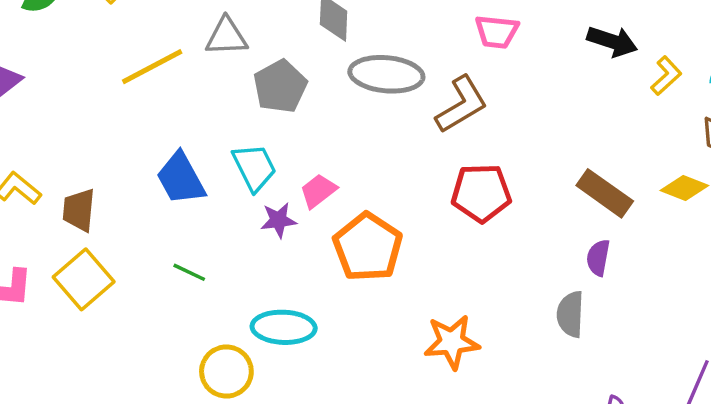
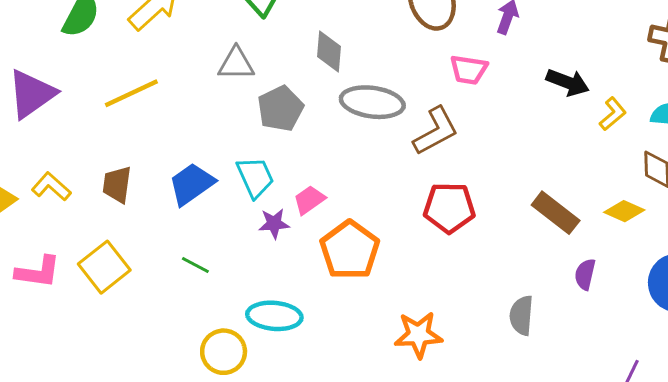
yellow line: (152, 67) -> (131, 93), moved
blue trapezoid: (181, 178) -> (192, 184), turned 81
brown trapezoid: (79, 210) -> (117, 185), moved
purple semicircle: (598, 258) -> (585, 274), moved

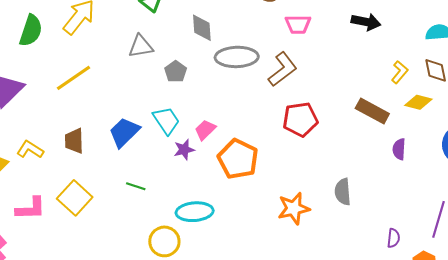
gray pentagon: (280, 109) -> (176, 72), size x0.7
yellow L-shape: (613, 114) -> (400, 72), moved
gray semicircle: (521, 315) -> (343, 192), moved

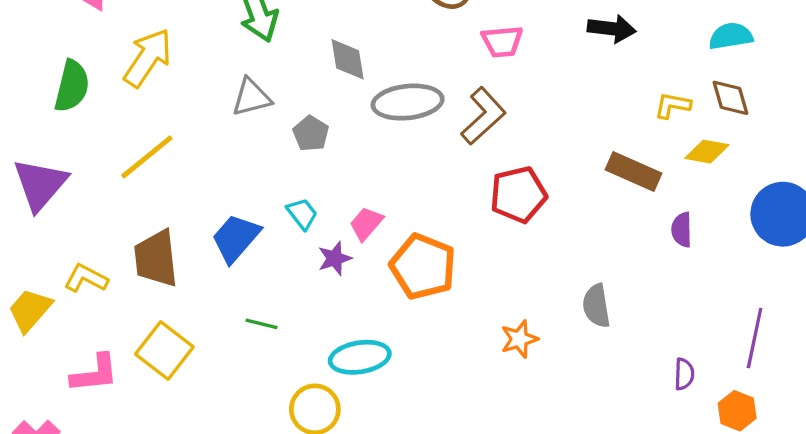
yellow L-shape: (400, 72) -> (673, 105), turned -115
cyan trapezoid: (166, 120) -> (302, 214), size x0.7
brown trapezoid: (74, 141) -> (156, 259), size x1.4
orange star: (294, 208) -> (519, 339), size x0.7

